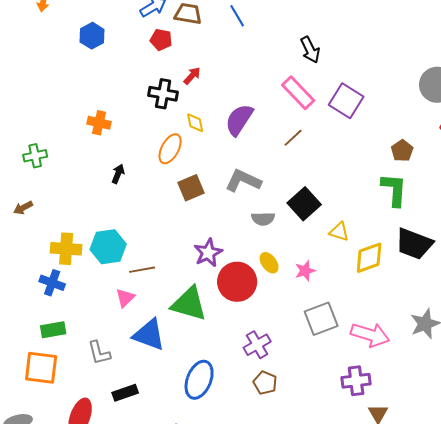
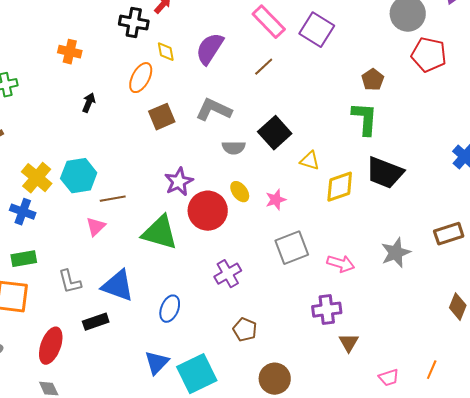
yellow cross: (66, 249) -> (37, 178), turned 36
blue triangle: (149, 335) -> (118, 286), moved
pink arrow: (370, 335) -> (341, 264), size x0.7
blue ellipse: (199, 380) -> (170, 309), size x0.7
brown pentagon: (265, 383) -> (245, 330), moved

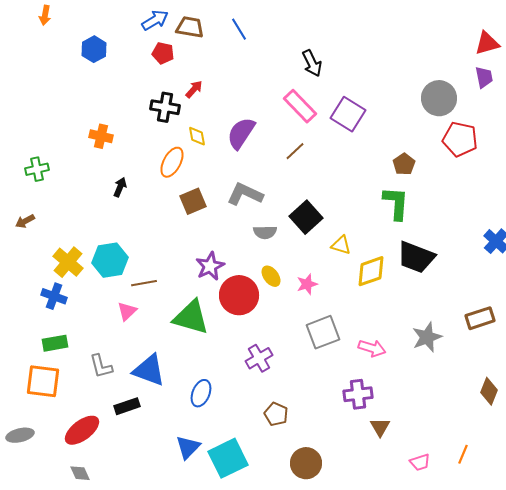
red ellipse: (51, 346) -> (82, 430), turned 33

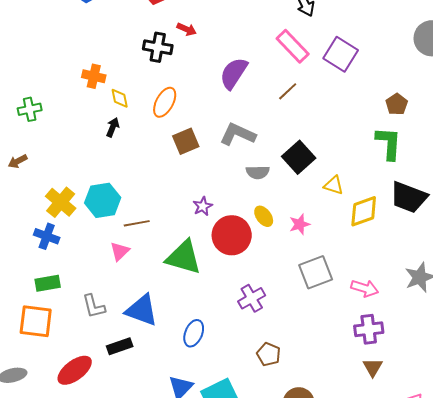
red arrow: (194, 89) -> (187, 29), turned 72
yellow diamond: (197, 136) -> (120, 98), moved
purple star: (210, 266) -> (203, 206), size x0.7
purple cross: (358, 394) -> (369, 329), moved

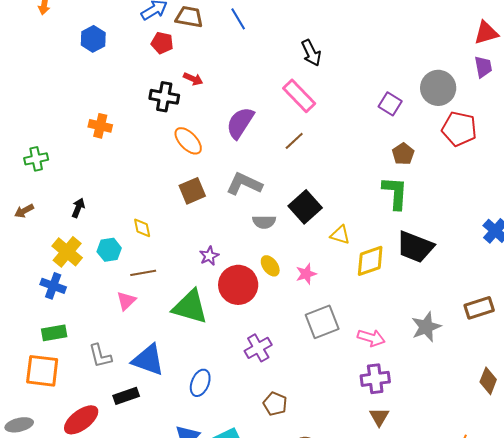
purple square: (341, 54) -> (390, 104), moved, size x0.7
yellow diamond: (120, 98) -> (142, 228), moved
orange ellipse: (165, 102) -> (188, 141), moved, turned -72
black arrow: (113, 127) -> (78, 208), moved
cyan hexagon: (103, 200) -> (109, 250), size x0.7

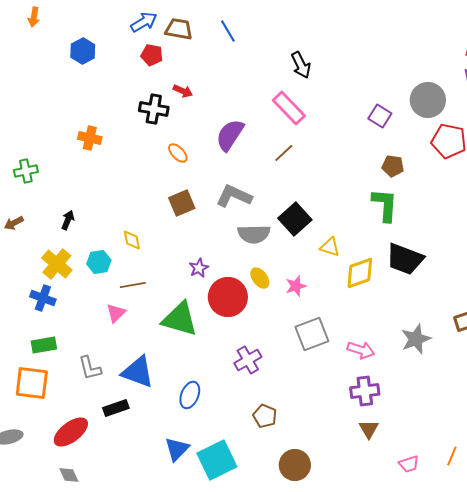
orange ellipse: (188, 141) -> (178, 153), size x0.7
brown pentagon: (403, 154) -> (393, 166), turned -30
gray semicircle: (264, 222) -> (254, 234), size x1.4

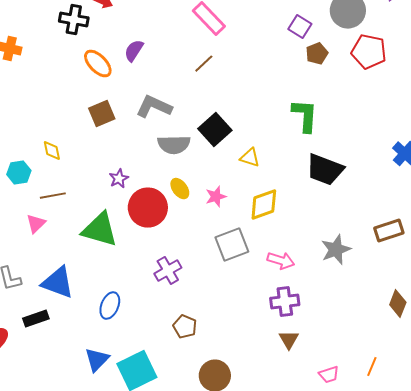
purple semicircle: (230, 135) -> (134, 51), moved, size x0.7
orange ellipse: (178, 153) -> (98, 64), size x1.4
brown pentagon: (393, 166) -> (317, 54), moved, turned -30
yellow diamond: (360, 273) -> (264, 205), moved

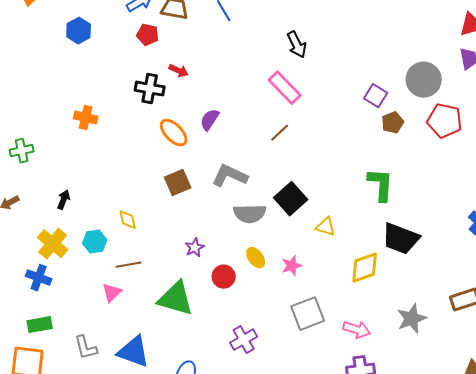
yellow diamond: (264, 205) -> (365, 268), moved
red circle: (148, 208) -> (224, 277), size x0.6

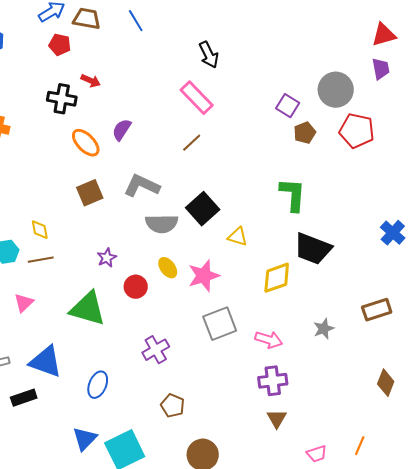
brown line: (129, 265) -> (41, 260), moved
pink star: (292, 266) -> (204, 276), size x1.5
gray star: (412, 319) -> (324, 329), size x0.7

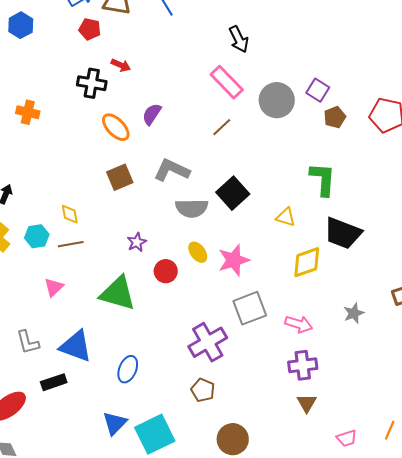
gray circle: (336, 90) -> (277, 100), moved
yellow triangle: (238, 237) -> (286, 217), moved
purple cross: (156, 350) -> (208, 342), moved, size x1.4

